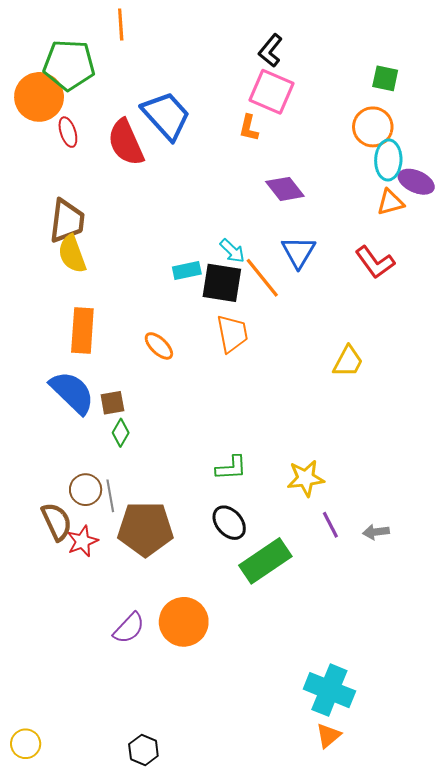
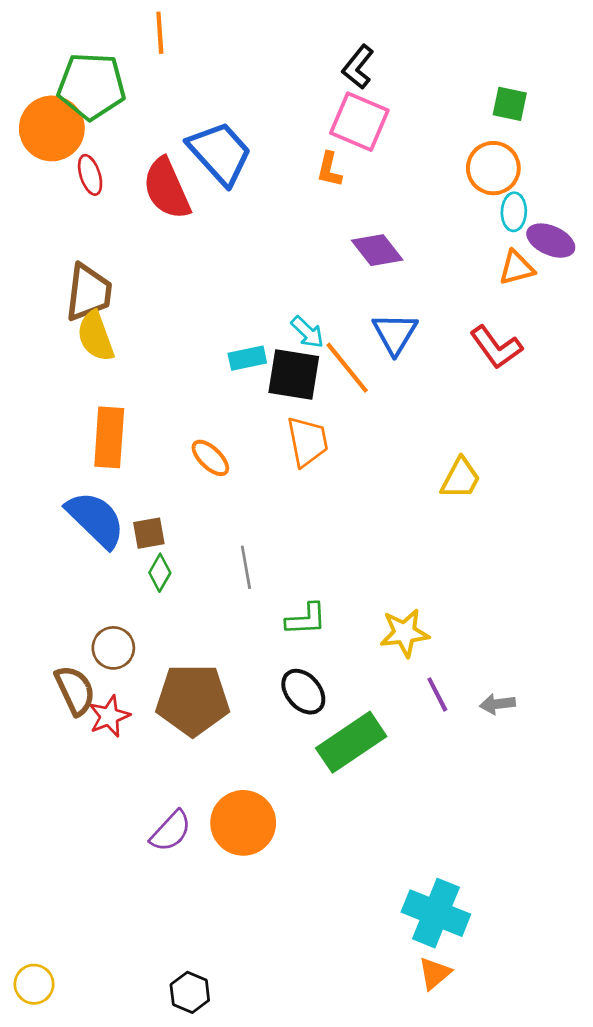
cyan ellipse: (388, 160) -> (514, 212), size x0.7
gray line: (110, 496) -> (246, 567), moved

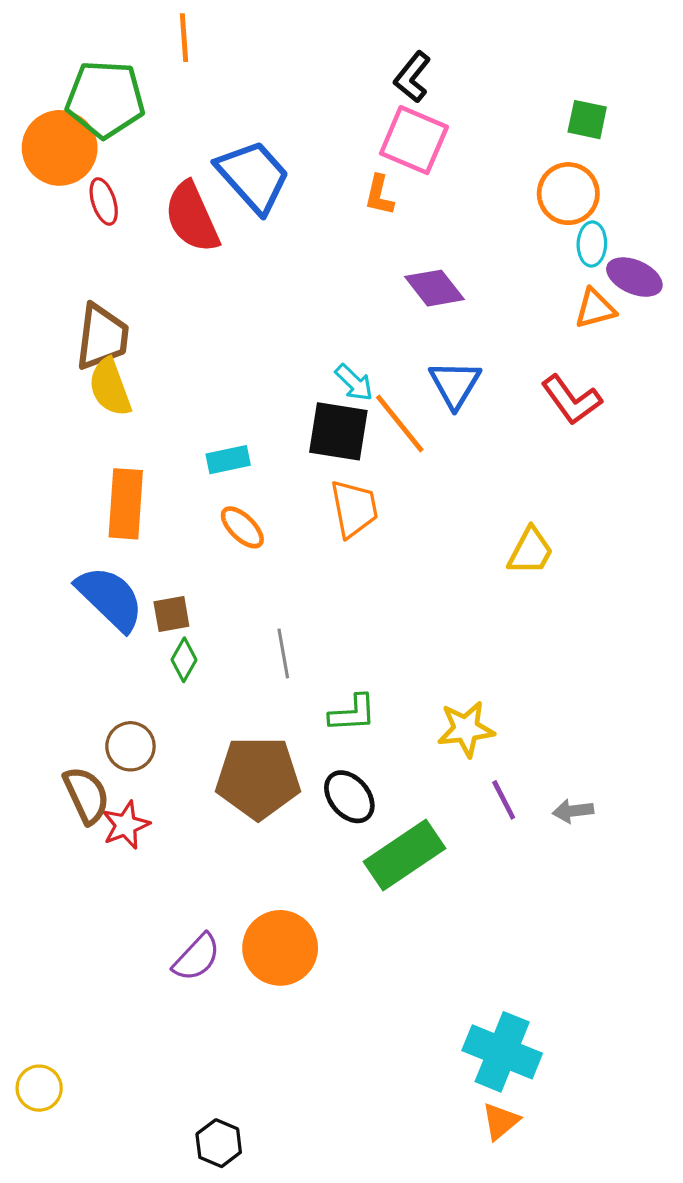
cyan rectangle: (247, 358) -> (228, 460), moved
brown pentagon: (193, 700) -> (258, 778), moved
yellow circle: (34, 984) -> (39, 1088), moved

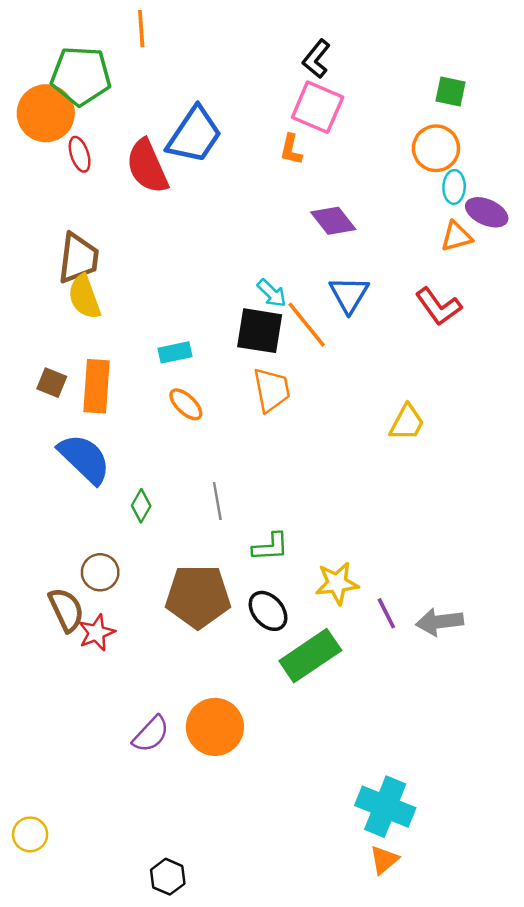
blue trapezoid: (253, 176) -> (194, 135), turned 76
brown square: (171, 614) -> (52, 383), moved, turned 32
yellow star: (466, 729) -> (337, 583), moved
gray arrow: (573, 811) -> (440, 622), size x1.5

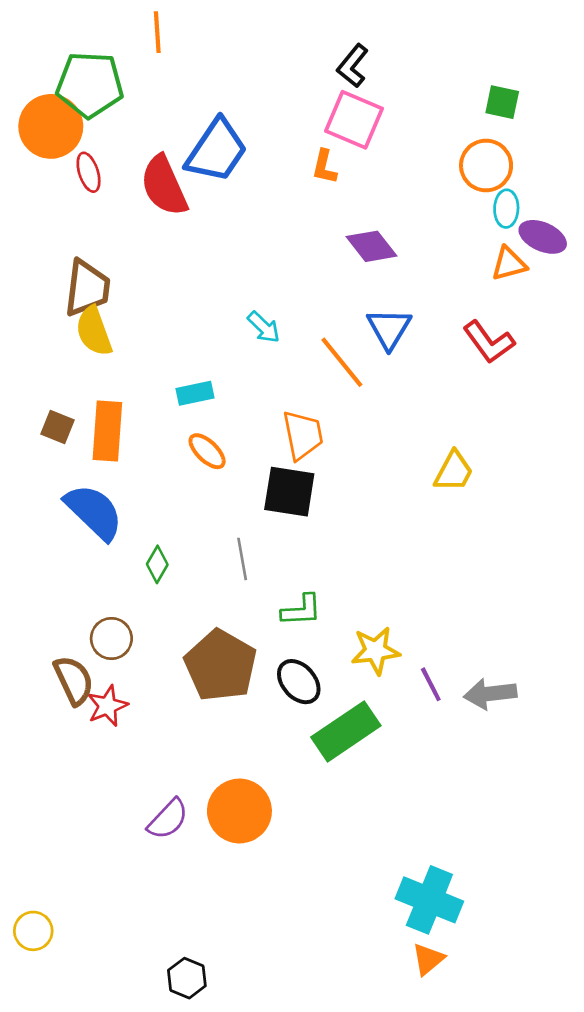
cyan arrow: (272, 293) -> (264, 327), moved
black square: (260, 331) -> (289, 492), moved
brown pentagon: (198, 596) -> (221, 665), turned 30

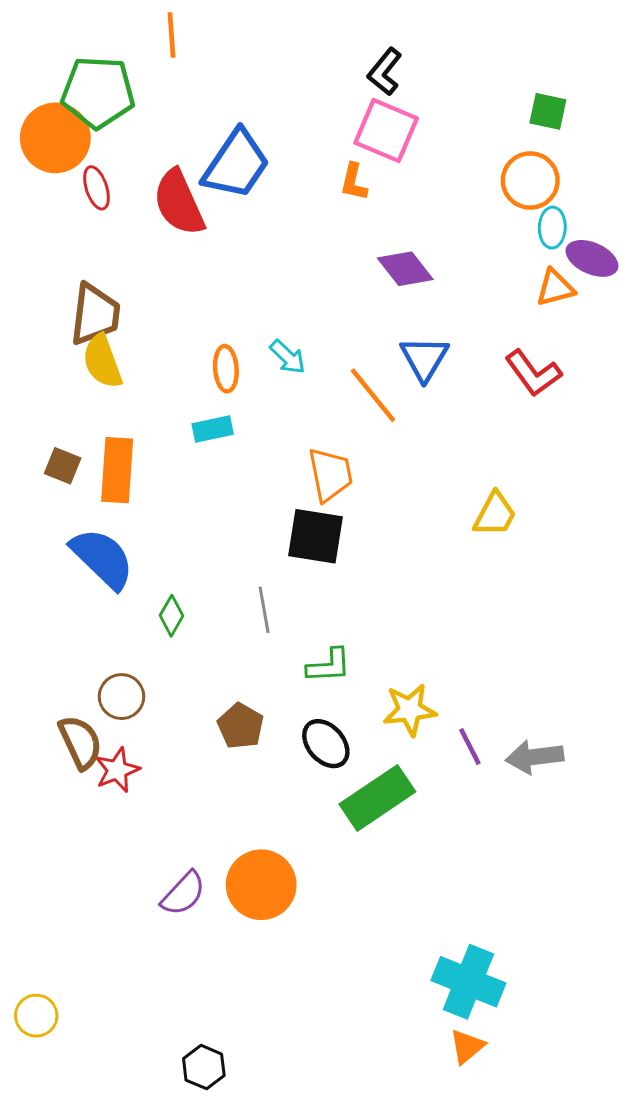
orange ellipse: (207, 451) -> (226, 369), moved, turned 42
brown pentagon: (221, 665) -> (241, 726), size x0.6

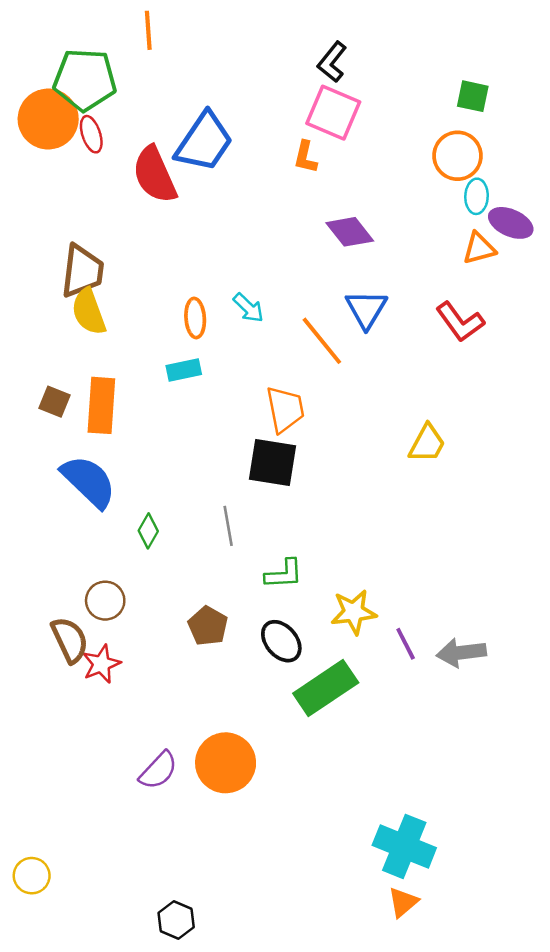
red ellipse: (96, 188) -> (91, 134), moved

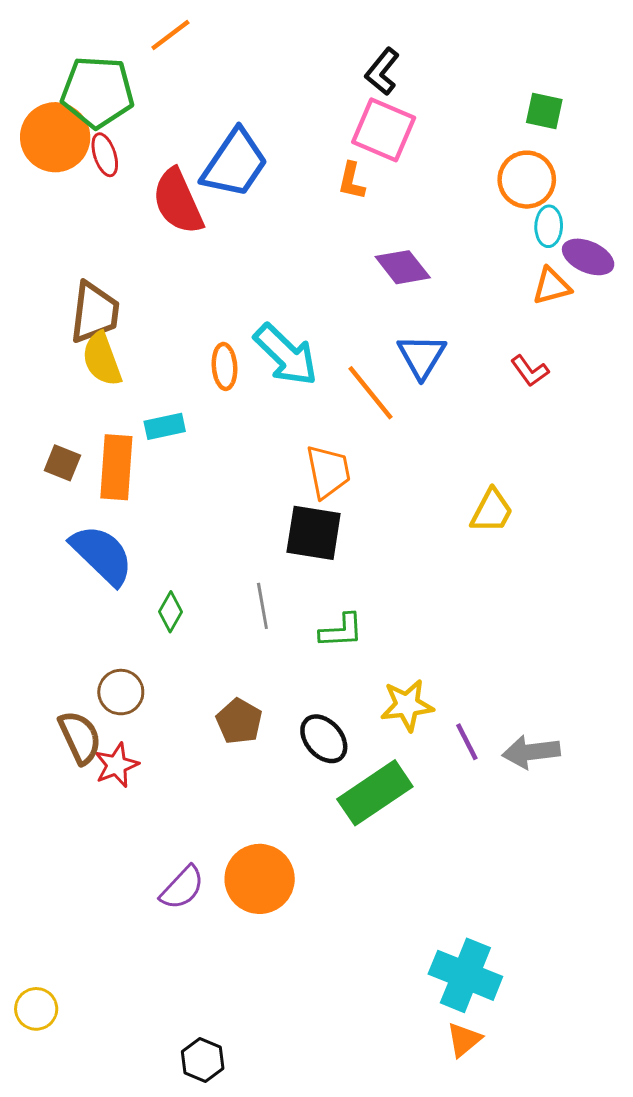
orange line: (148, 30) -> (170, 35), turned 57
cyan arrow: (248, 308) -> (286, 355), size x1.8
red L-shape: (460, 322) -> (530, 371), size x0.7
cyan rectangle: (184, 370) -> (165, 426), moved
green L-shape: (284, 574) -> (341, 631), moved

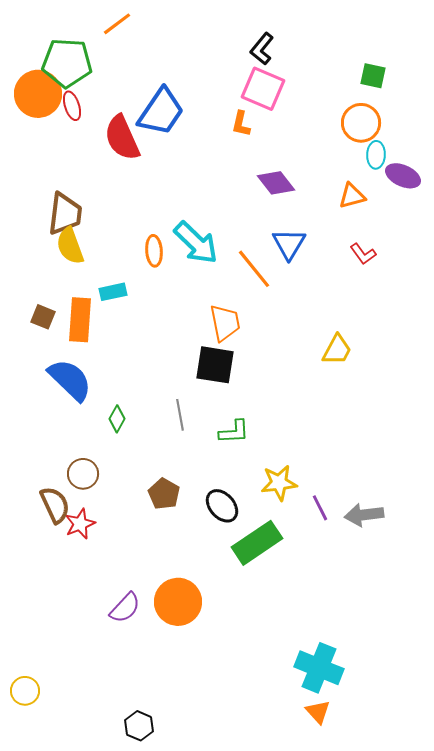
orange triangle: (552, 286) -> (352, 196), moved
orange triangle: (464, 1040) -> (318, 712), turned -32

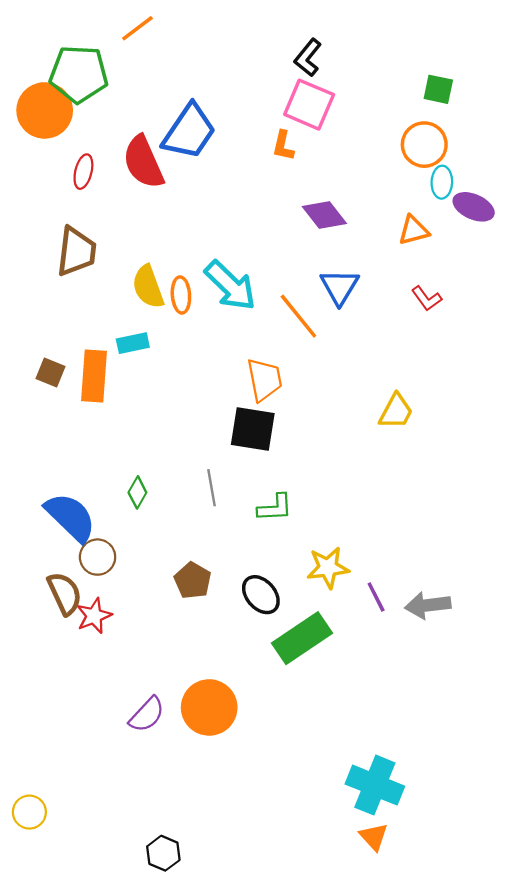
red ellipse: (72, 106) -> (83, 172), moved, turned 32
yellow semicircle: (70, 246) -> (148, 287), moved
blue semicircle: (70, 380) -> (70, 517), moved

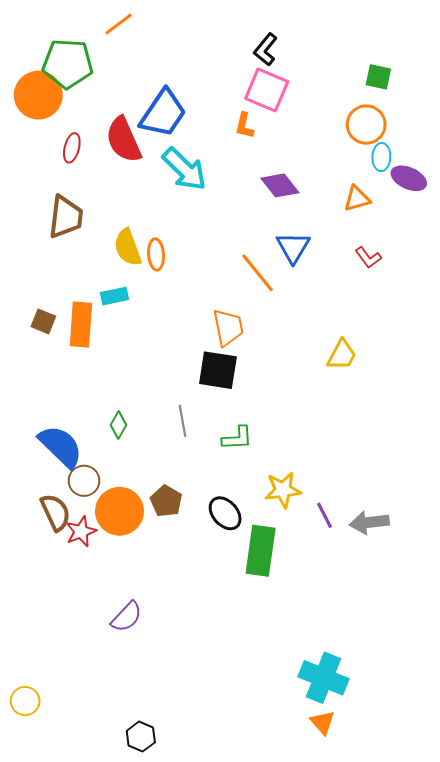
cyan arrow: (230, 286) -> (184, 169), moved
green rectangle: (302, 638) -> (261, 551), turned -48
orange circle: (209, 707) -> (120, 511), moved

